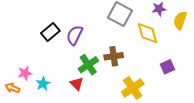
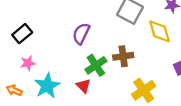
black rectangle: (50, 32) -> (22, 34), moved
pink star: (25, 73) -> (28, 63), moved
cyan star: (43, 84) -> (47, 86), size x1.6

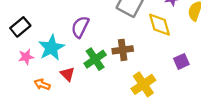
cyan star: (47, 86) -> (51, 48), moved
red triangle: (83, 86) -> (67, 74), moved
orange arrow: (14, 90) -> (42, 84), moved

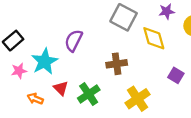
green cross: (95, 59) -> (89, 94), moved
purple square: (181, 61) -> (176, 75), turned -35

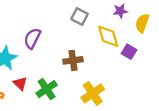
gray square: (124, 17) -> (80, 16), size x0.7
purple square: (176, 75) -> (129, 52), moved

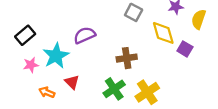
purple semicircle: (32, 38) -> (84, 35), turned 40
green cross: (47, 89) -> (114, 89), moved

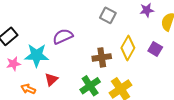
yellow diamond: (163, 33) -> (128, 48), moved, turned 45
cyan star: (56, 56) -> (37, 55), turned 30
red triangle: (72, 82) -> (51, 79), turned 32

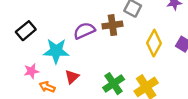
brown cross: (102, 57) -> (112, 25), moved
pink star: (13, 64) -> (31, 71), moved

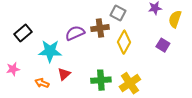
yellow diamond: (154, 43) -> (124, 42), moved
pink star: (31, 71) -> (13, 69), moved
green cross: (114, 84) -> (101, 80), turned 30

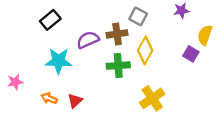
yellow semicircle: (175, 19) -> (205, 35), moved
black rectangle: (23, 33) -> (50, 20), moved
red triangle: (64, 74) -> (75, 101), moved
green cross: (101, 80) -> (118, 66), moved

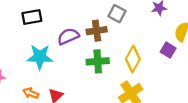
black rectangle: (50, 20) -> (32, 17), turned 30
yellow diamond: (145, 50) -> (133, 59), moved

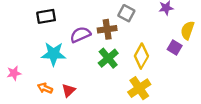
green cross: (98, 61) -> (108, 58), turned -36

